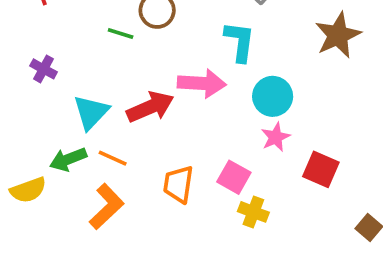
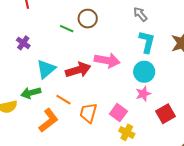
cyan L-shape: (240, 42) -> (147, 42), moved
orange line: (113, 158) -> (63, 100), moved
red square: (321, 169) -> (166, 114), turned 30

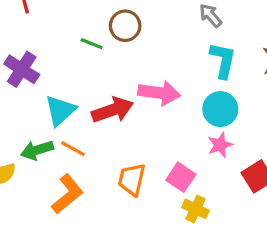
purple cross: (23, 43) -> (22, 69), size x1.5
orange line: (63, 100) -> (73, 149), moved

